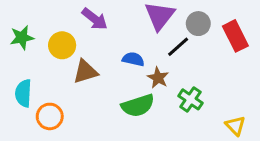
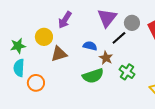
purple arrow: (95, 19) -> (65, 20), turned 84
green star: (22, 38) -> (18, 46), moved

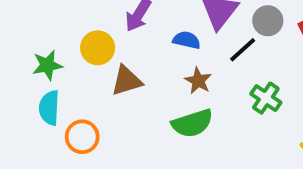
blue semicircle: (90, 46) -> (187, 40), moved
brown star: (106, 58) -> (198, 81), moved
green cross: (127, 72) -> (266, 98), moved

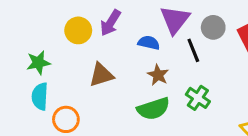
yellow circle: (98, 48) -> (78, 30), moved
black line: (243, 50) -> (193, 50), turned -70
green cross: (266, 98) -> (198, 98), moved

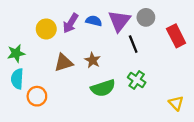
gray circle: (213, 27) -> (146, 17), moved
blue semicircle: (149, 43) -> (94, 21), moved
brown star: (158, 75) -> (93, 60), moved

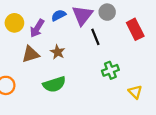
blue semicircle: (94, 21) -> (59, 15), turned -40
purple arrow: (71, 23) -> (37, 28), moved
green cross: (137, 80) -> (110, 70), moved, turned 35
green semicircle: (103, 88) -> (54, 84), moved

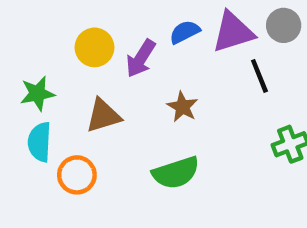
purple triangle: (82, 15) -> (233, 32), turned 35
brown triangle: (31, 54) -> (103, 116), moved

